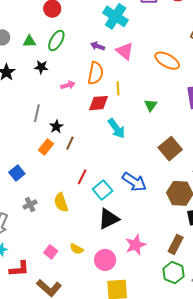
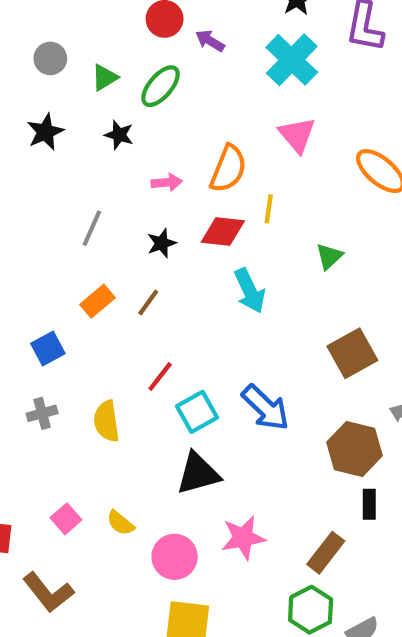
green triangle: (29, 41) -> (105, 77), turned -40
purple arrow: (98, 46) -> (210, 41), moved
black star: (56, 127) -> (162, 243), moved
blue square: (17, 173) -> (48, 349), moved

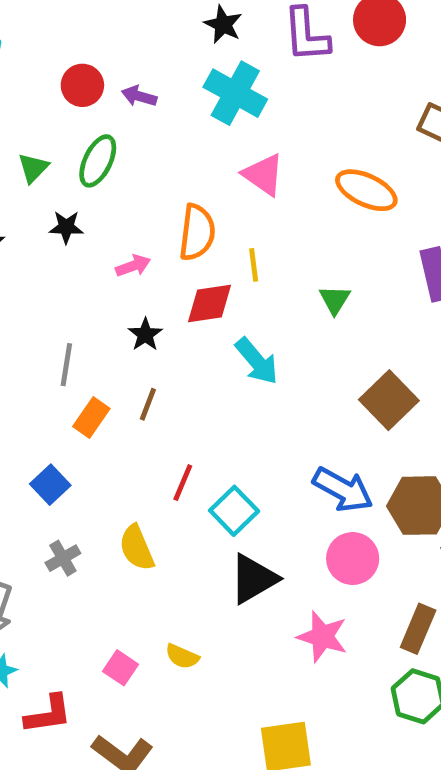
gray line: (92, 228) -> (66, 365), moved
blue arrow: (265, 408) -> (343, 490), moved
pink star: (243, 538) -> (322, 637), turned -30
pink circle: (175, 557) -> (353, 559), moved

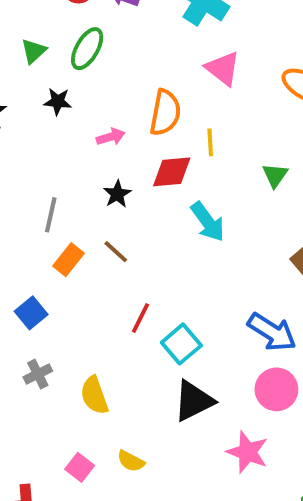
brown line: (148, 404) -> (116, 252), turned -72
yellow semicircle: (137, 548) -> (94, 395), moved

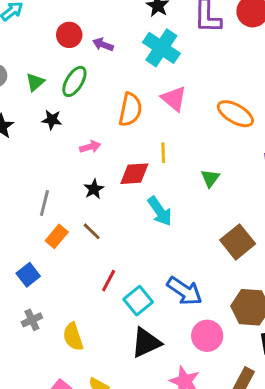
orange semicircle: (165, 113) -> (130, 110), moved
blue arrow: (272, 332) -> (185, 291), moved

